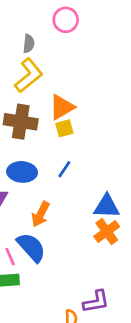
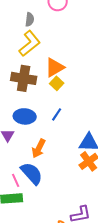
yellow square: (64, 128) -> (57, 83), turned -32

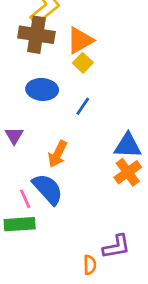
brown cross: (24, 78) -> (36, 35), moved
blue ellipse: (25, 116) -> (42, 89), moved

